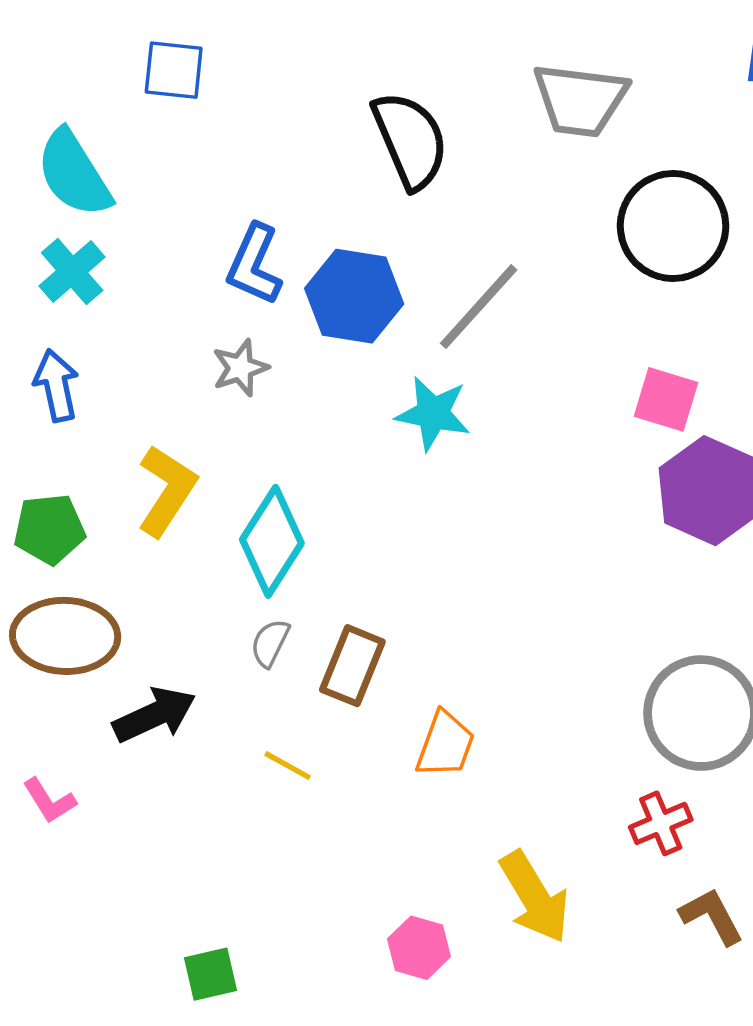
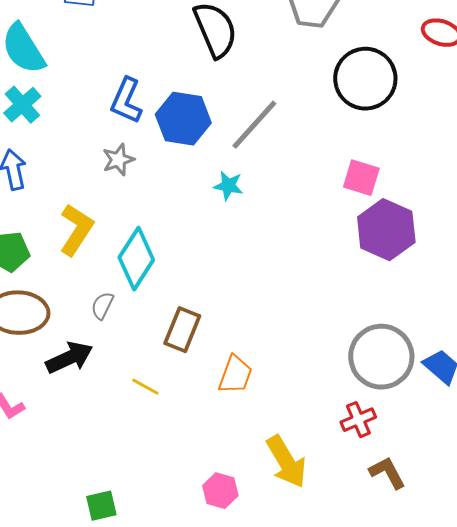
cyan star: (433, 413) -> (228, 186), size x0.7
gray semicircle: (270, 643) -> (102, 306), moved

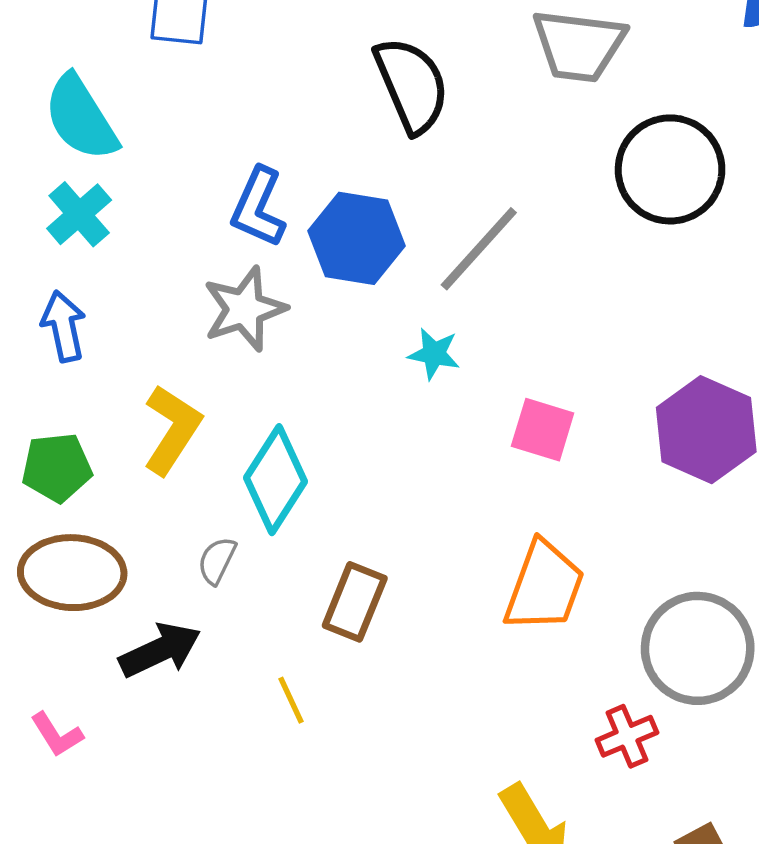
gray star: (118, 160) -> (244, 309), size x1.5
pink square: (361, 178) -> (543, 430), moved
orange trapezoid: (235, 375) -> (544, 586), moved, size x1.4
yellow line: (145, 387) -> (291, 700), turned 36
red cross: (358, 420) -> (627, 736), moved

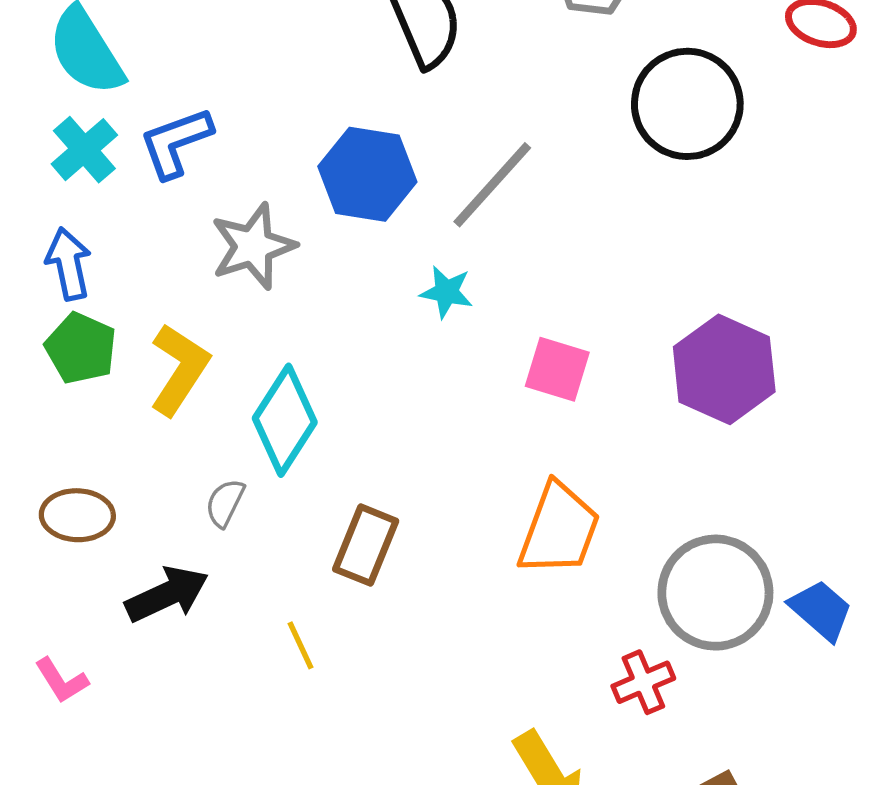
blue L-shape: (258, 207) -> (176, 143), moved, turned 46
green pentagon: (57, 468) -> (81, 348), moved, turned 30
brown ellipse: (72, 573) -> (77, 515), size x0.7

